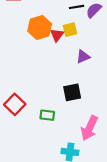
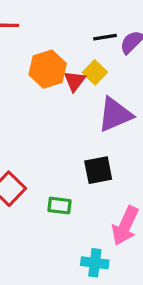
yellow square: (70, 30) -> (95, 72), turned -32
purple triangle: (83, 57) -> (115, 115), size x1.6

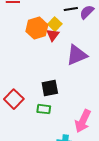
yellow square: (95, 72) -> (55, 24), moved
black square: (98, 170) -> (50, 88), moved

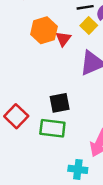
yellow square: (55, 24) -> (89, 25), moved
green rectangle: (44, 109) -> (52, 128), size x1.5

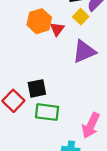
black square: (60, 103) -> (37, 88), moved

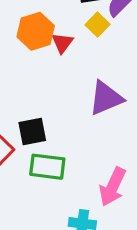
purple triangle: (84, 51) -> (106, 98), moved

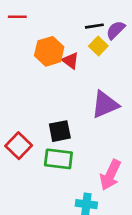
red triangle: (62, 43) -> (70, 61), turned -30
black square: (32, 132) -> (60, 131), moved

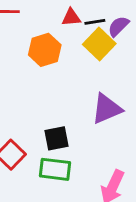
yellow square: (98, 46) -> (99, 44), size x1.5
red triangle: (70, 61) -> (71, 17), moved, turned -42

